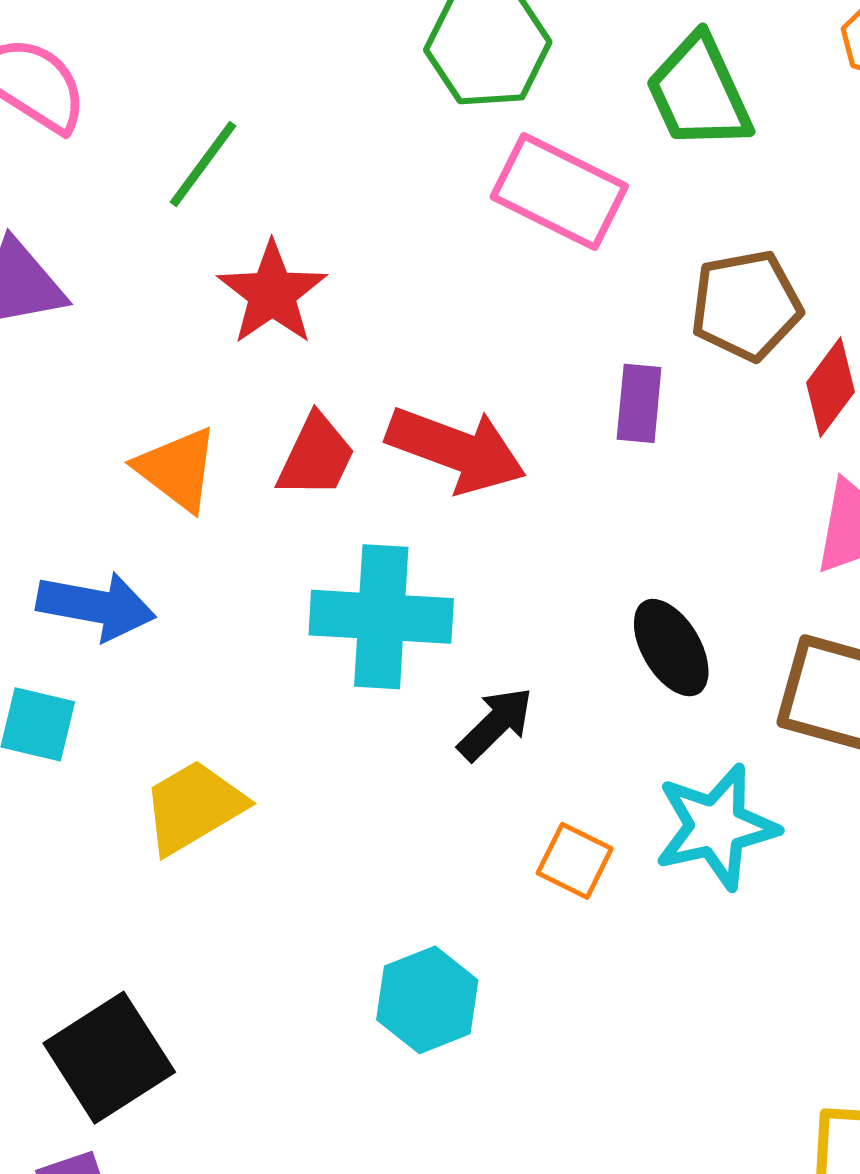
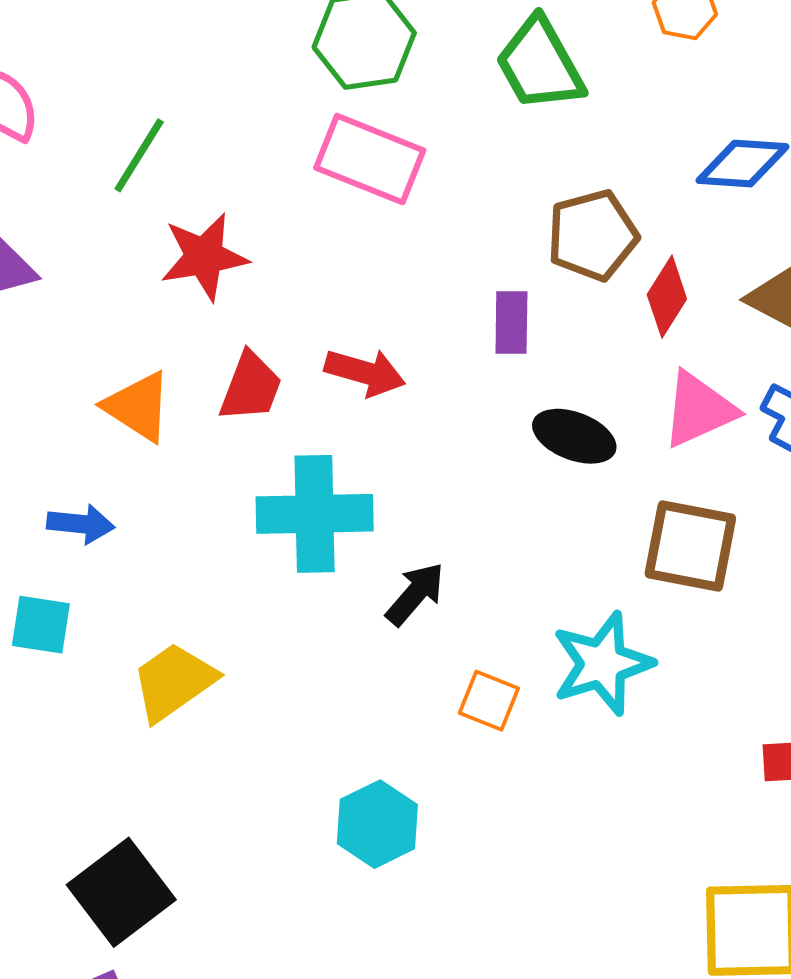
pink rectangle: (559, 191) -> (370, 159), moved
red star: (272, 293) -> (204, 257), turned 30
red arrow: (456, 450) -> (365, 372), size x0.7
blue arrow: (96, 606) -> (81, 524), size x0.7
black ellipse: (671, 648) -> (574, 436), moved, turned -34

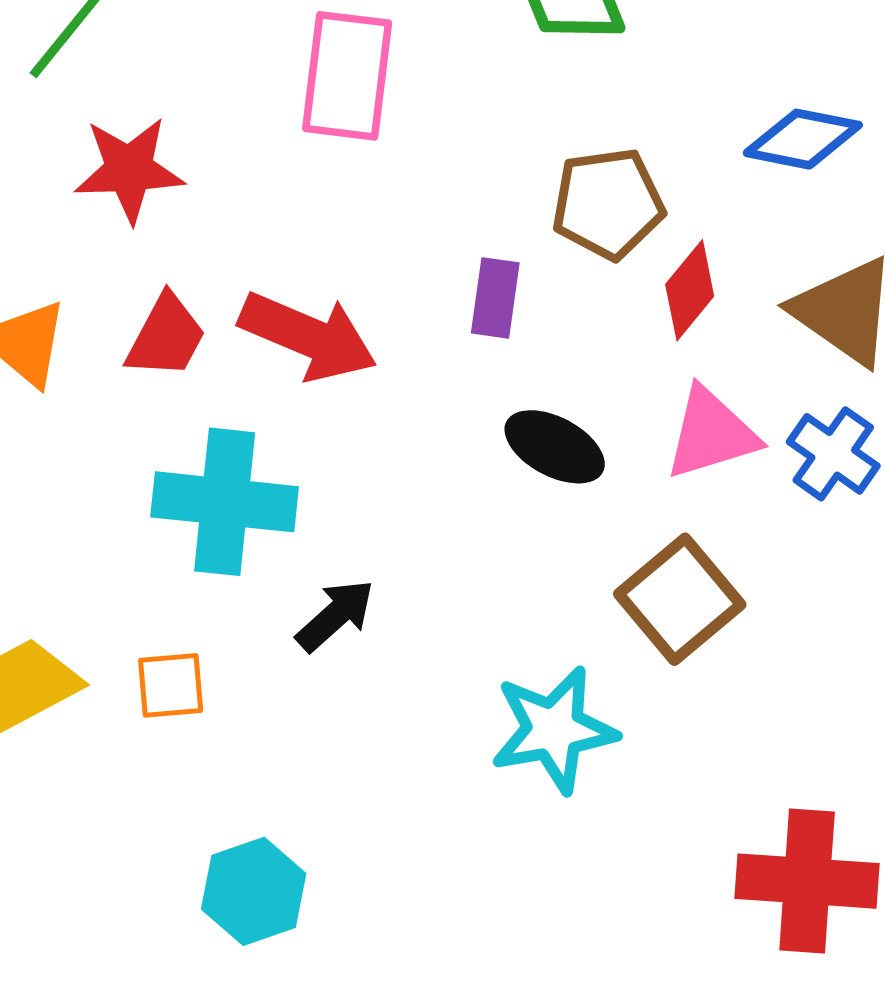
pink rectangle: (370, 159) -> (347, 76), turned 68
red arrow: (365, 372) -> (308, 336), size x1.4
brown square: (690, 546) -> (680, 599), turned 32
orange square: (489, 701) -> (171, 685), moved, turned -34

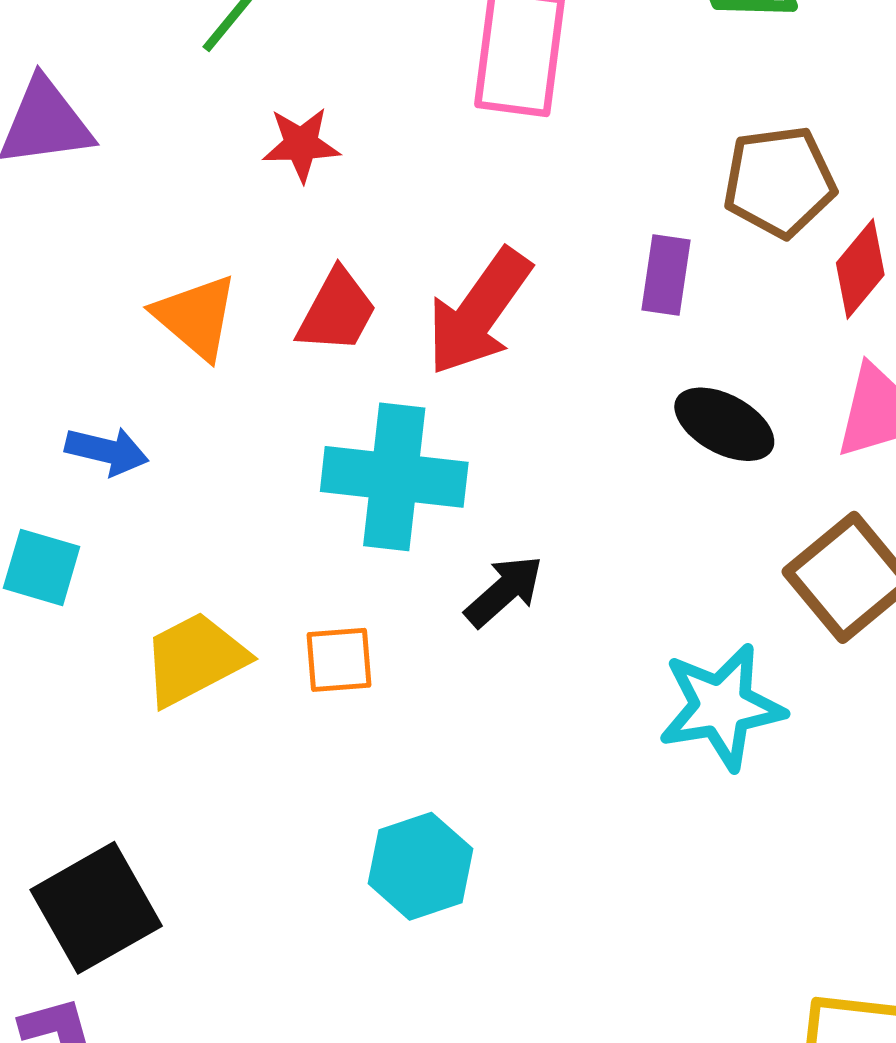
red star: (129, 170) -> (301, 144), size x0.7
red arrow: (308, 336) -> (479, 312), turned 102

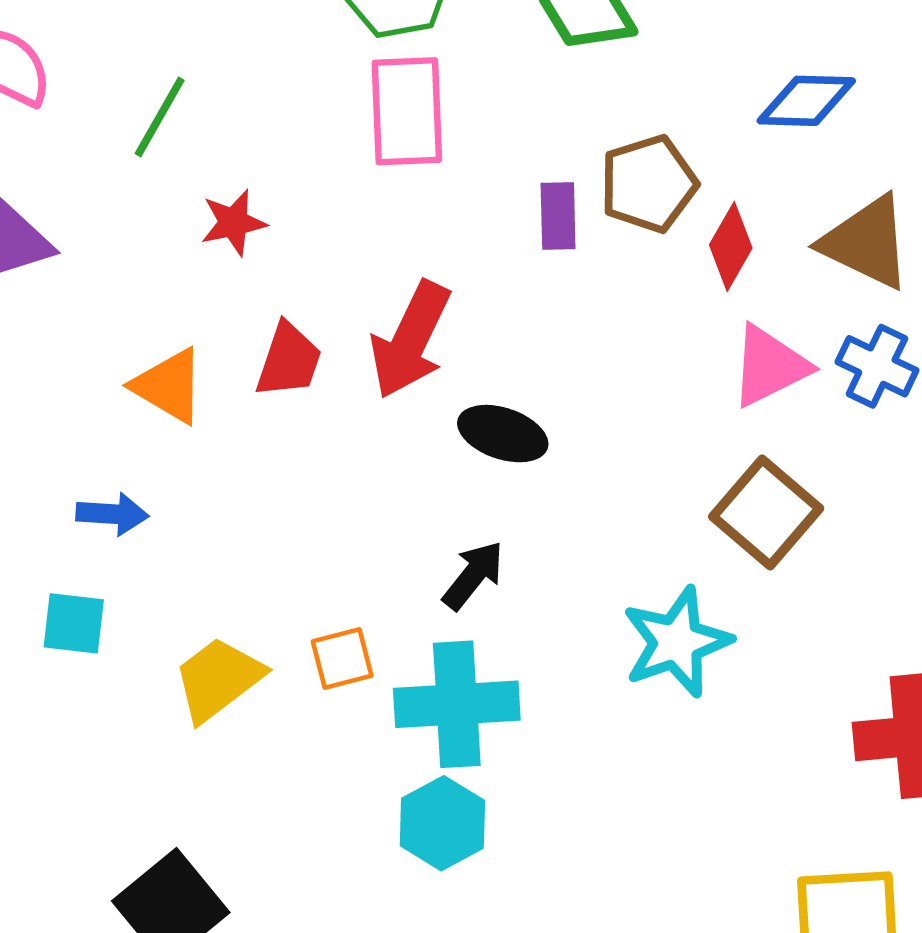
purple rectangle: (666, 275) -> (558, 216), moved
black ellipse: (724, 424) -> (503, 434), moved
cyan cross: (394, 477) -> (457, 704), moved

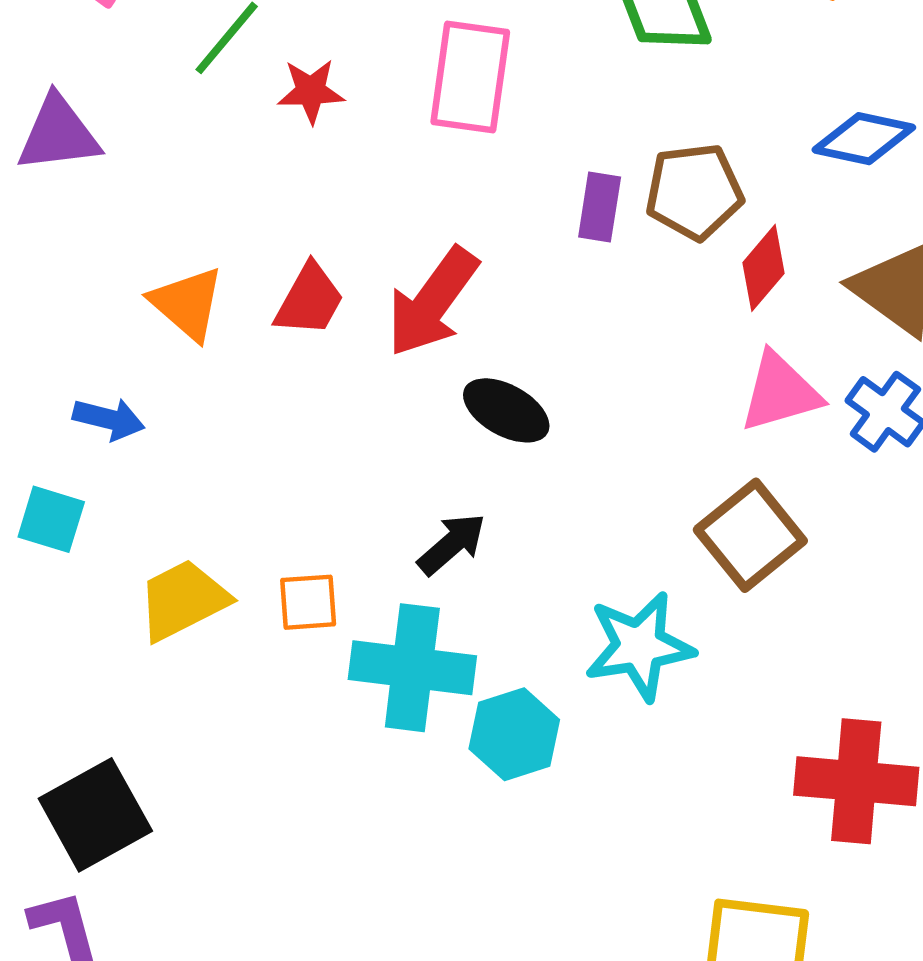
red star: (233, 223) -> (311, 91), moved
cyan hexagon: (442, 823) -> (514, 734), moved

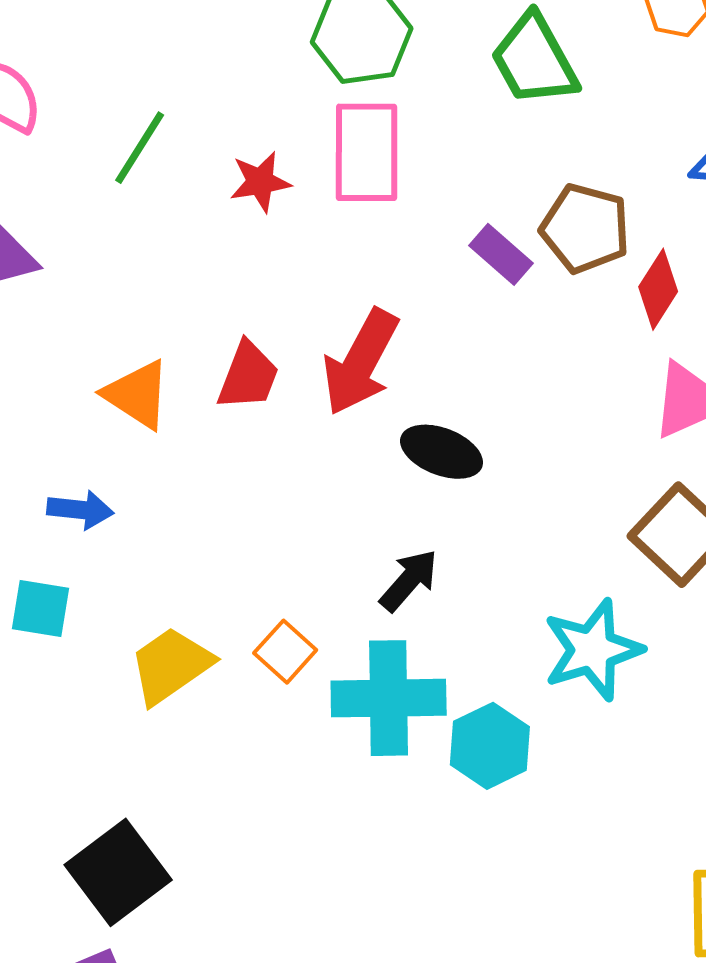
red star: (311, 91) -> (260, 182), moved
brown pentagon: (694, 192) -> (585, 228), turned 30
purple rectangle: (600, 207) -> (501, 254), turned -50
orange square: (308, 602) -> (285, 652), turned -36

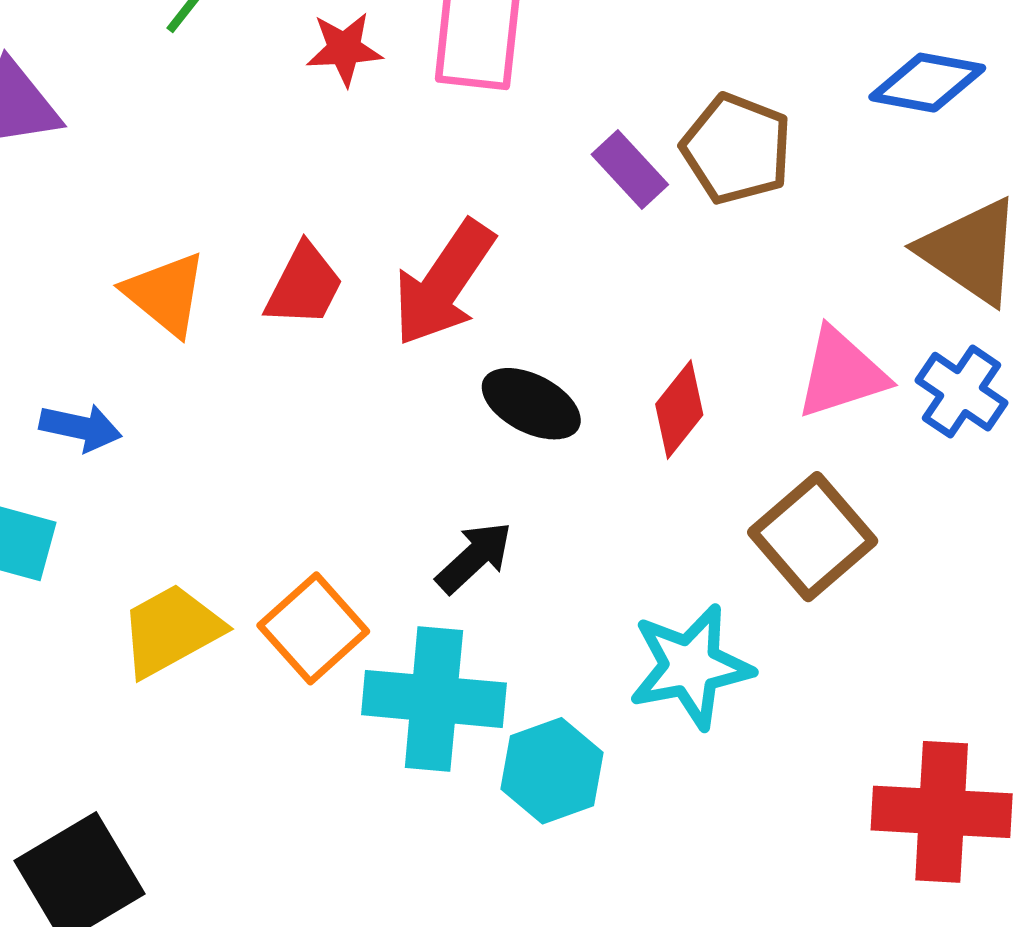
red diamond: (658, 289) -> (679, 409), moved
orange square: (285, 652) -> (313, 628), size x1.4

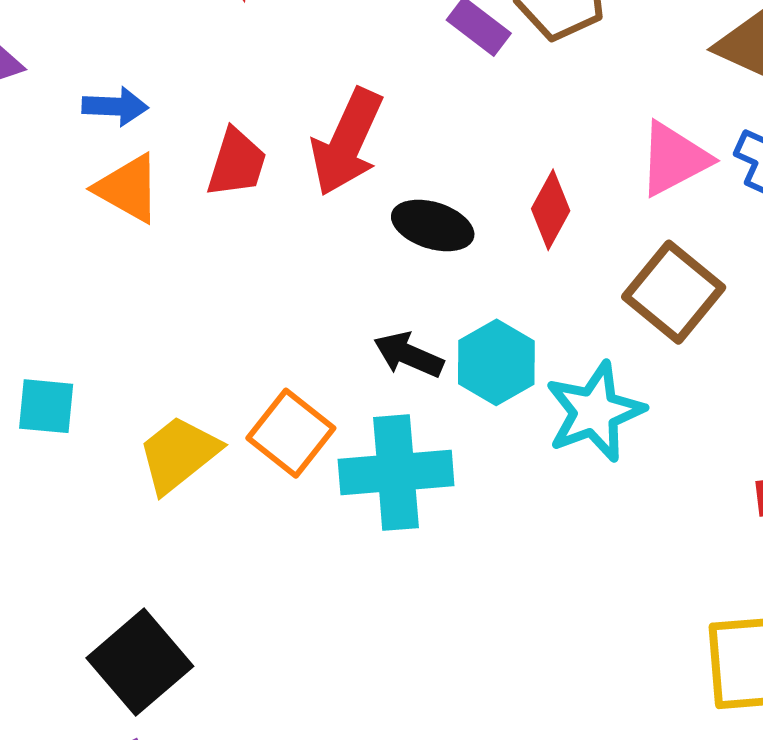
blue arrow: (81, 428) -> (115, 106), moved
black arrow: (474, 557) -> (409, 355), turned -104
cyan hexagon: (552, 771) -> (496, 362), moved

